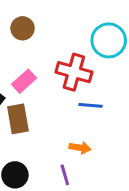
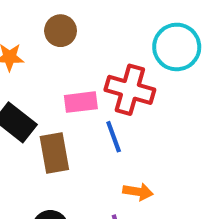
pink rectangle: (24, 81) -> (81, 102), moved, turned 35
blue line: (91, 105) -> (114, 137), moved, turned 65

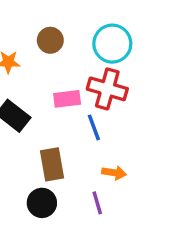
cyan circle: (177, 47) -> (112, 44), moved
brown rectangle: (54, 153) -> (52, 164), moved

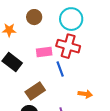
brown rectangle: (52, 164) -> (35, 91), turned 66
orange arrow: (114, 173) -> (85, 94), moved

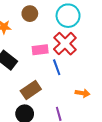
red cross: (68, 46) -> (65, 44), turned 30

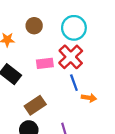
blue line: (57, 67) -> (74, 83), moved
orange arrow: (82, 93) -> (89, 98), moved

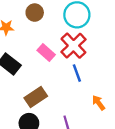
pink rectangle: (45, 63) -> (46, 52), turned 49
orange arrow: (89, 98) -> (99, 103), moved, turned -136

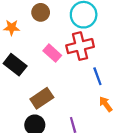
red cross: (73, 46) -> (80, 46), turned 30
blue line: (77, 73) -> (97, 76), moved

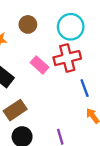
brown rectangle: (42, 98) -> (15, 110), moved

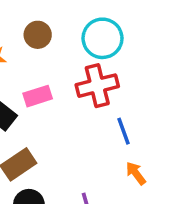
pink rectangle: (39, 65) -> (38, 96), moved, turned -60

